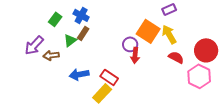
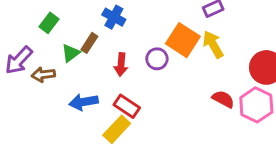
blue cross: (81, 15) -> (114, 17), moved
red arrow: (135, 55) -> (121, 65), moved
red semicircle: (176, 57) -> (223, 99), moved

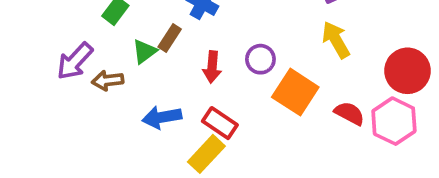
orange square: (183, 40) -> (295, 92), moved

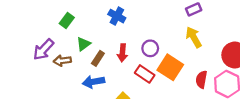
brown rectangle: (170, 38) -> (98, 58), moved
red semicircle: (349, 113) -> (201, 80), turned -108
red rectangle: (220, 123) -> (145, 74), moved

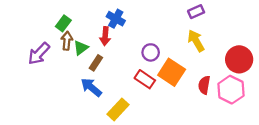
red arrow: (122, 53) -> (105, 36), moved
brown arrow: (62, 61) -> (67, 41), moved, turned 102
blue arrow: (93, 82) -> (91, 87), turned 50

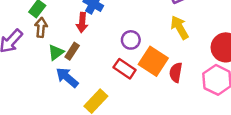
green triangle: (81, 48) -> (56, 52), moved
red semicircle: (204, 85) -> (176, 72), moved

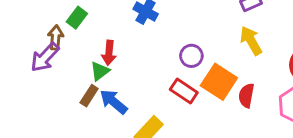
red arrow: (82, 22) -> (109, 53), moved
brown arrow: (41, 27) -> (55, 38), moved
brown rectangle: (72, 51) -> (89, 96), moved

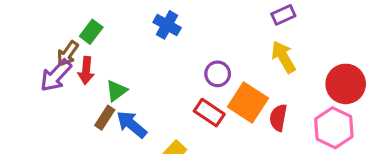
brown arrow: (55, 38) -> (68, 54), turned -150
red arrow: (109, 53) -> (86, 70), moved

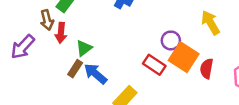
brown arrow: (68, 54) -> (47, 20), turned -48
purple circle: (218, 74) -> (171, 40), moved
purple arrow: (56, 76) -> (23, 47), moved

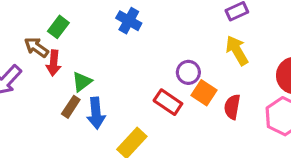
brown arrow: (47, 20) -> (36, 47), turned 138
orange square: (184, 57) -> (204, 93), size x0.7
blue arrow: (95, 74) -> (96, 113), turned -135

